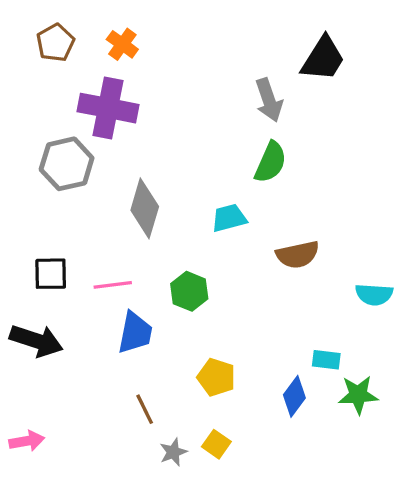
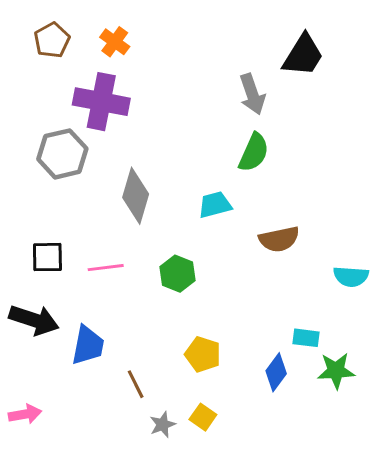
blue trapezoid: (135, 333) -> (88, 345), moved

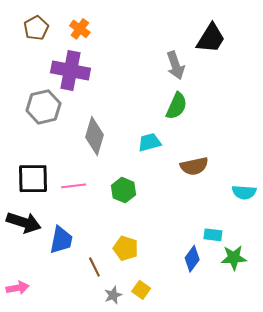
black square: (47, 257) -> (33, 179), size x1.4
yellow pentagon: (203, 354) -> (126, 248), moved

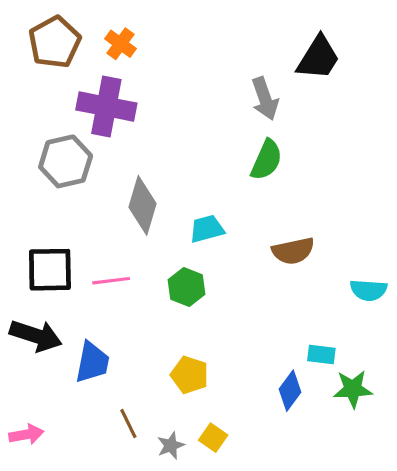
brown pentagon: (36, 28) -> (55, 42), size x1.4
cyan trapezoid: (149, 142) -> (207, 229), moved
brown line: (94, 267) -> (128, 424), moved

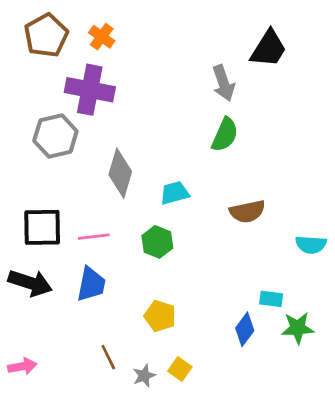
blue trapezoid: (92, 362) -> (91, 284), moved

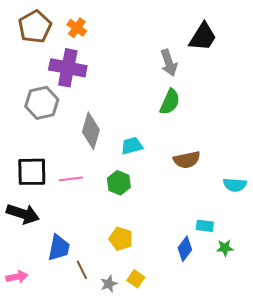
blue trapezoid: (91, 284) -> (59, 248), moved
green star: (298, 328) -> (225, 248), size x0.7

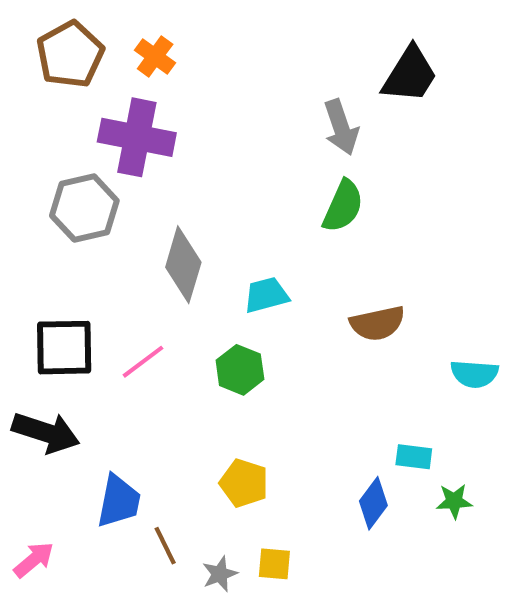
pink line: (71, 179) -> (143, 362), turned -30
pink arrow: (17, 277) -> (34, 560), turned -30
yellow square: (136, 279) -> (274, 564), turned -30

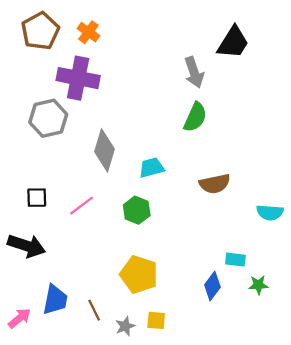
black square: (64, 348) -> (37, 198), size x0.6
yellow pentagon: (244, 483) -> (139, 274), size x1.4
blue trapezoid: (119, 501) -> (55, 300), moved

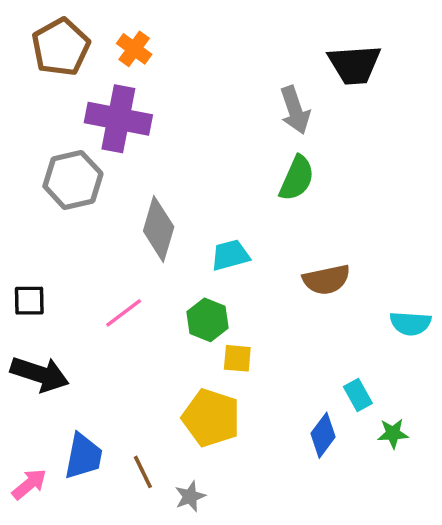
black trapezoid: (233, 42) -> (354, 65), turned 54
black square: (37, 198) -> (29, 301), moved
cyan rectangle: (235, 260) -> (358, 395), turned 54
yellow square: (156, 320) -> (237, 358), moved

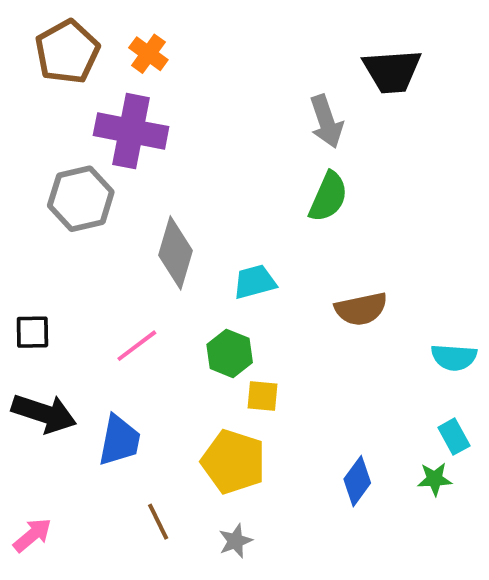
cyan rectangle: (358, 395) -> (454, 437), moved
blue trapezoid: (83, 456) -> (119, 440), moved
gray star: (190, 496) -> (235, 541), moved

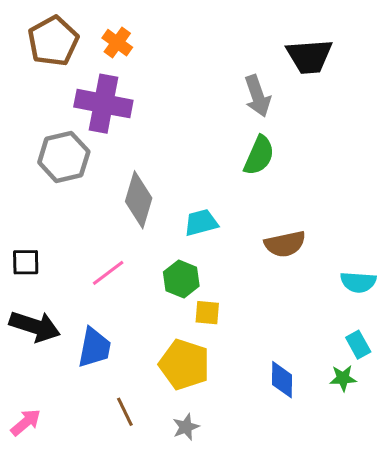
blue diamond: (357, 481) -> (282, 380), turned -36

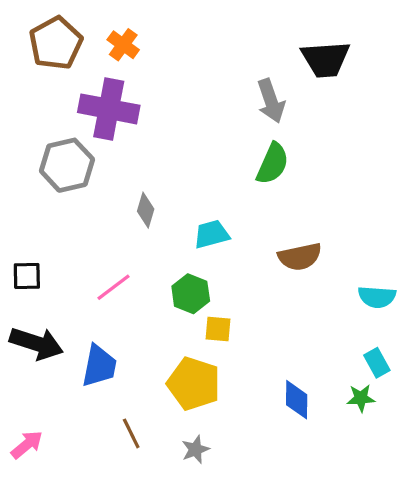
gray diamond: (139, 200) -> (146, 210), size x0.6

